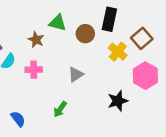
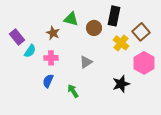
green arrow: (60, 109) -> (73, 91), turned 112
blue semicircle: (18, 119) -> (48, 81), moved, turned -120

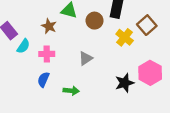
pink hexagon: (144, 63) -> (150, 73), moved
green arrow: (73, 91) -> (71, 91), turned 128

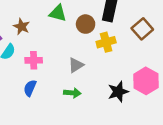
brown star: (49, 26) -> (22, 26), moved
yellow cross: (125, 37) -> (106, 42), moved, turned 36
green arrow: (71, 91) -> (72, 93), moved

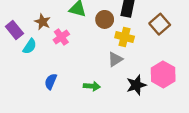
yellow cross: (106, 42) -> (125, 37), turned 30
pink cross: (34, 60) -> (61, 37), moved, turned -35
gray triangle: (76, 65) -> (115, 59), moved

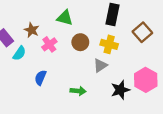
brown circle: (105, 19) -> (80, 42), moved
blue semicircle: (51, 82) -> (40, 78), moved

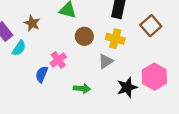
pink cross: (49, 44) -> (58, 60), moved

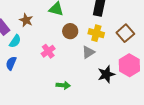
brown square: (151, 26) -> (125, 33), moved
blue semicircle: (42, 74) -> (11, 63), moved
green arrow: (82, 89) -> (63, 85), moved

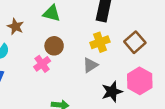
brown circle: (70, 31) -> (54, 46), moved
yellow cross: (96, 33) -> (100, 42), turned -35

